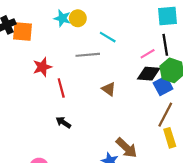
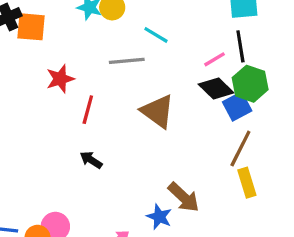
black diamond: (149, 74) -> (216, 88), turned 40
red line: (61, 88) -> (88, 110), turned 30
brown triangle: (109, 89) -> (158, 111), size x1.6

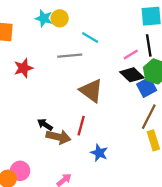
red line: (88, 110) -> (81, 126), moved
brown arrow: (184, 197) -> (58, 137), moved, turned -30
blue star: (159, 217) -> (99, 153), moved

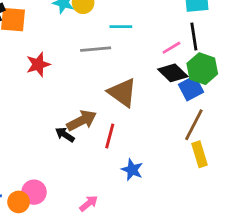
cyan line: (90, 38) -> (121, 27), turned -30
brown arrow: (58, 137) -> (82, 121), moved, turned -40

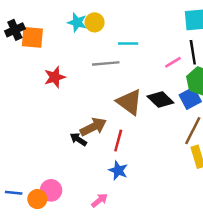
black diamond: (173, 73) -> (160, 100), moved
blue star: (132, 170) -> (118, 170), moved

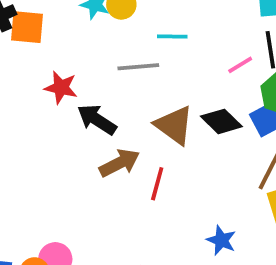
red star: (55, 77) -> (61, 88), turned 30
black arrow: (78, 139) -> (97, 120), moved, size x1.5
blue star: (118, 170) -> (221, 240), moved

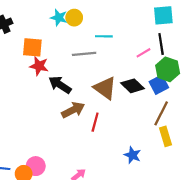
orange square: (27, 27) -> (32, 47), moved

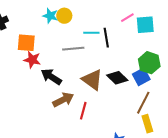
cyan square: (163, 15) -> (145, 25), moved
black line: (161, 44) -> (106, 38), moved
pink line: (143, 53) -> (127, 18), moved

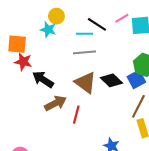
cyan star: (50, 16) -> (48, 30), moved
black line: (106, 38) -> (97, 24), moved, turned -48
gray line: (73, 49) -> (84, 52), moved

